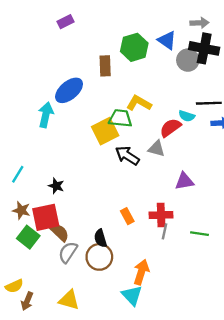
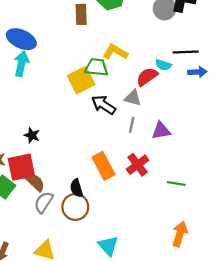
blue ellipse: (69, 90) -> (21, 39), moved, turned 64
red cross: (161, 215) -> (138, 165), turned -35
orange rectangle: (127, 216) -> (103, 166), size x1.6
gray line: (165, 231) -> (132, 125), moved
orange arrow: (141, 272) -> (180, 234), moved

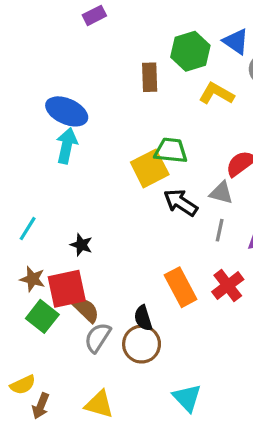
yellow L-shape: (115, 52) -> (216, 94), moved

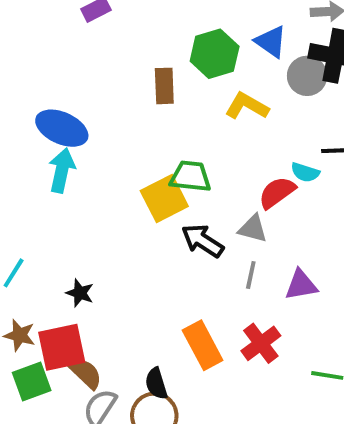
green square: (42, 316) -> (32, 382), turned 32

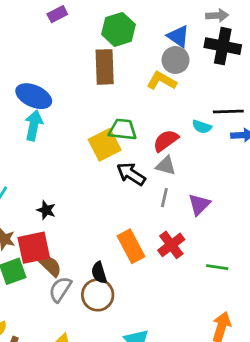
green hexagon: (215, 54) -> (119, 29), moved
gray circle: (307, 76) -> (176, 60), moved
brown rectangle: (164, 86) -> (105, 67), size x1.4
red semicircle: (277, 192) -> (166, 141), moved
purple triangle: (301, 285) -> (199, 205), turned -35

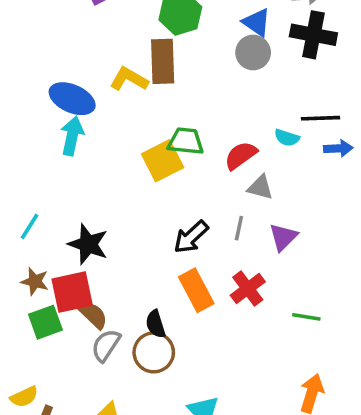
yellow L-shape: (162, 81) -> (129, 79), moved
gray triangle: (166, 166) -> (260, 187), moved
black arrow: (131, 174) -> (191, 237), moved, turned -76
black star: (46, 210) -> (88, 244), size x1.6

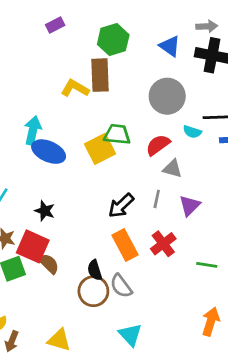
gray circle: (253, 53) -> (167, 96), moved, size x1.4
blue ellipse: (72, 99) -> (49, 152), moved
black star: (88, 244) -> (45, 211), size x0.7
red square: (72, 292) -> (33, 246), turned 36
gray semicircle: (106, 345) -> (121, 286), moved, turned -70

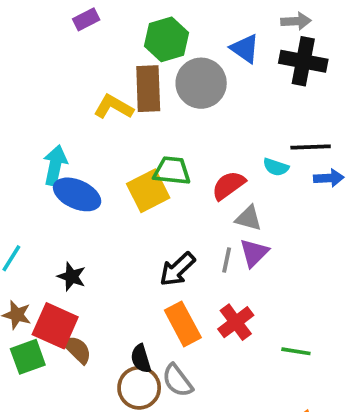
gray circle: (167, 96) -> (201, 83), moved
purple triangle: (190, 206) -> (254, 253), moved

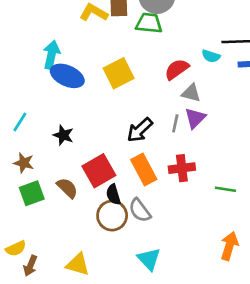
green trapezoid: (172, 171) -> (149, 23), moved
red cross: (236, 322) -> (182, 168), turned 30
red square: (55, 326) -> (99, 171), moved, turned 36

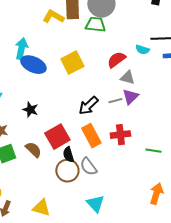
gray line: (175, 123) -> (115, 101), turned 64

